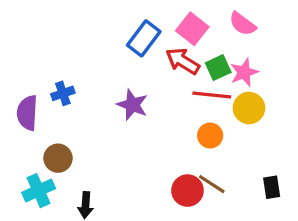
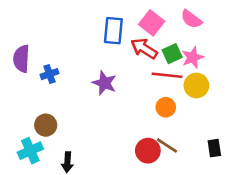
blue rectangle: (144, 38) -> (113, 31), turned -32
purple semicircle: (27, 113) -> (21, 59), moved

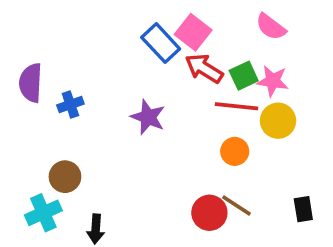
pink square: (152, 23) -> (193, 32), moved
blue rectangle: (113, 31) -> (161, 43), turned -48
pink star: (193, 57) -> (273, 81), turned 30

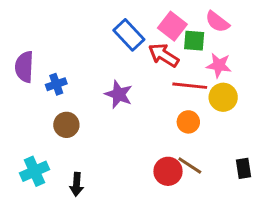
pink square: (193, 32) -> (172, 26), moved
green square: (244, 76) -> (194, 41), moved, turned 30
brown circle: (65, 177) -> (66, 125), moved

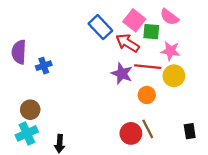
purple star: (119, 94) -> (122, 73), moved
brown circle: (66, 125) -> (30, 110), moved
brown line: (190, 165) -> (148, 129), turned 30

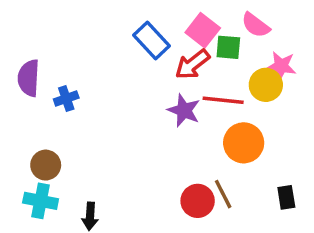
red arrow: (127, 43) -> (192, 64), turned -70
pink star: (170, 51) -> (281, 66), moved
yellow circle: (174, 76) -> (266, 85), moved
orange circle: (147, 95) -> (244, 143), moved, size x1.5
cyan cross: (27, 133) -> (41, 201), turned 35

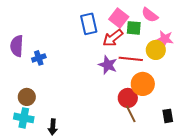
blue rectangle: (151, 40) -> (89, 24), turned 30
red circle: (198, 201) -> (128, 98), moved

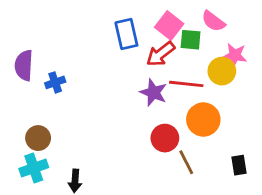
red circle: (128, 98) -> (165, 138), moved
cyan cross: (24, 118) -> (34, 168), turned -30

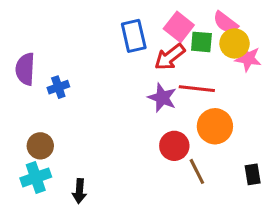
yellow circle: (222, 71) -> (235, 43), moved

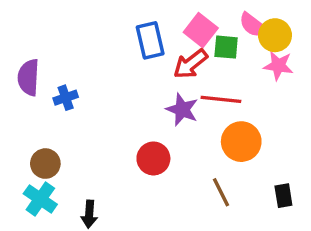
yellow circle: (235, 43) -> (275, 35), moved
red circle: (174, 146) -> (153, 158), moved
cyan cross: (36, 177) -> (40, 199), turned -36

